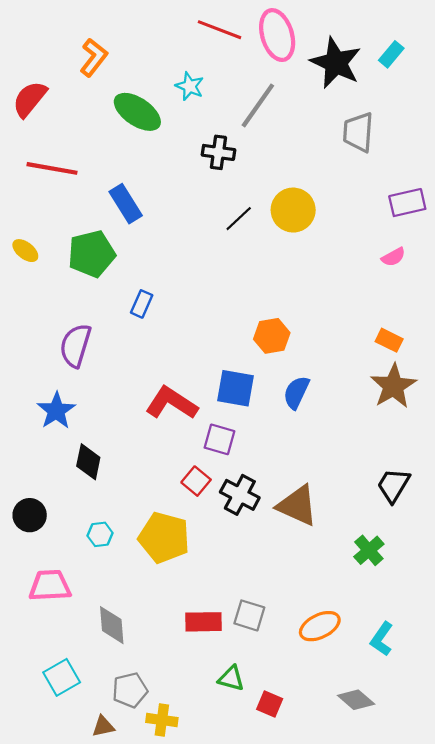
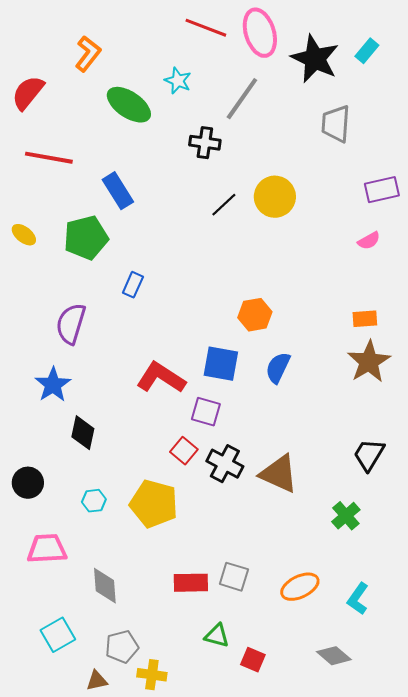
orange rectangle: (389, 340) -> (365, 319), turned -30

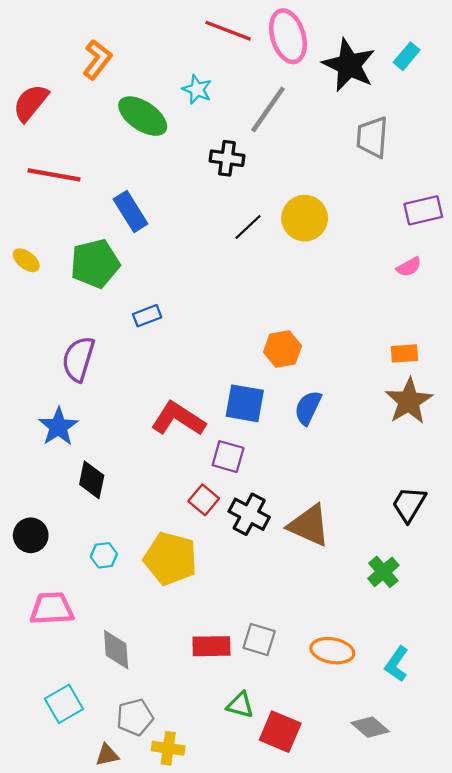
blue rectangle: (133, 285) -> (147, 316), turned 45
orange ellipse: (300, 587) -> (332, 651), turned 36
red square: (253, 660) -> (280, 732), size x1.5

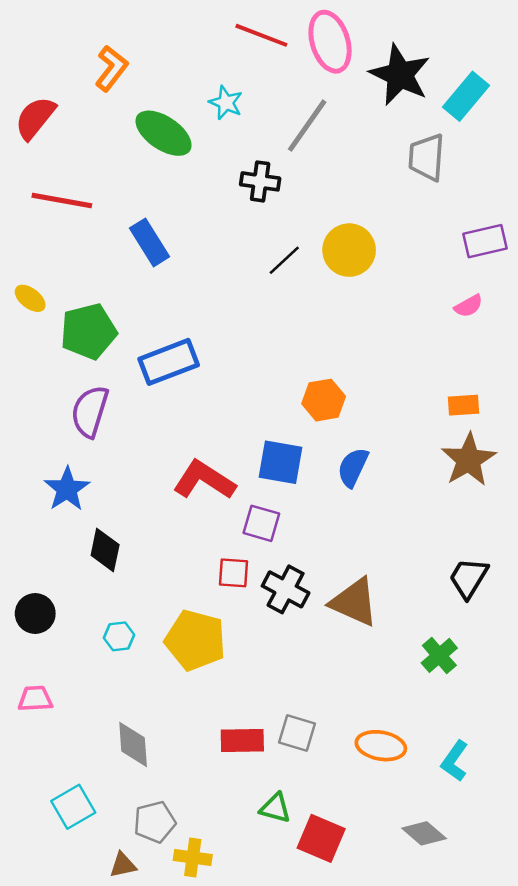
cyan rectangle: (407, 56) -> (466, 96), moved, size x1.5
green pentagon: (95, 264) -> (89, 331), moved
blue rectangle: (147, 316) -> (169, 362), size x1.8
red square: (204, 500) -> (233, 573), turned -36
pink trapezoid: (52, 609) -> (35, 699), moved, size x0.7

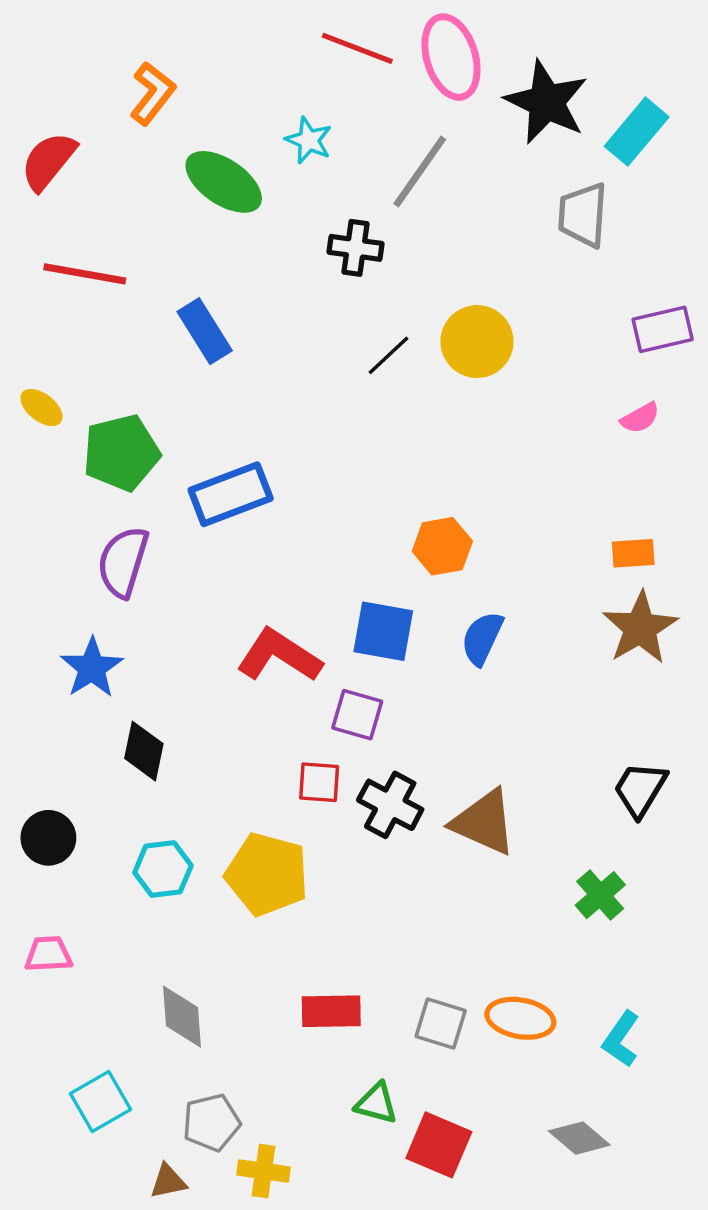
cyan hexagon: (119, 636) -> (163, 869), size x1.4
gray square: (297, 733) -> (441, 1023), moved

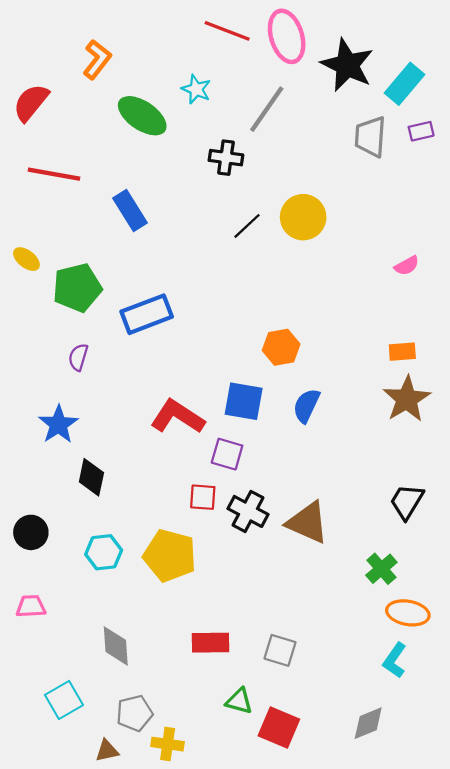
purple rectangle: (663, 329) -> (421, 131), moved, size x0.7
purple semicircle: (123, 562) -> (78, 357), size x0.6
orange ellipse: (520, 1018) -> (408, 613), moved
gray diamond: (579, 1138) -> (368, 723), turned -63

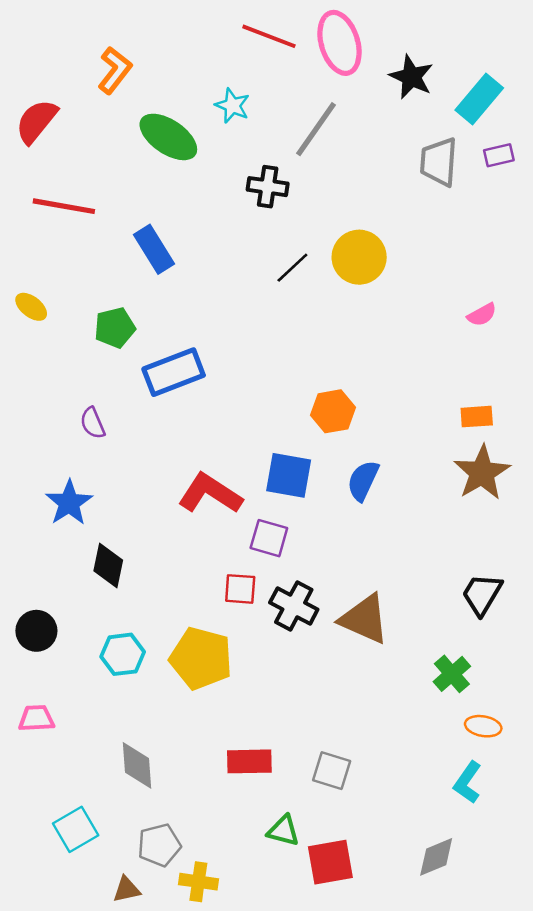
black star: (347, 65) -> (411, 77), size x0.7
green pentagon: (77, 288) -> (115, 328), moved, size x0.7
purple semicircle: (78, 357) -> (93, 423), turned -40
orange ellipse: (408, 613) -> (483, 726), size x0.7
red square: (279, 728) -> (330, 862), turned -33

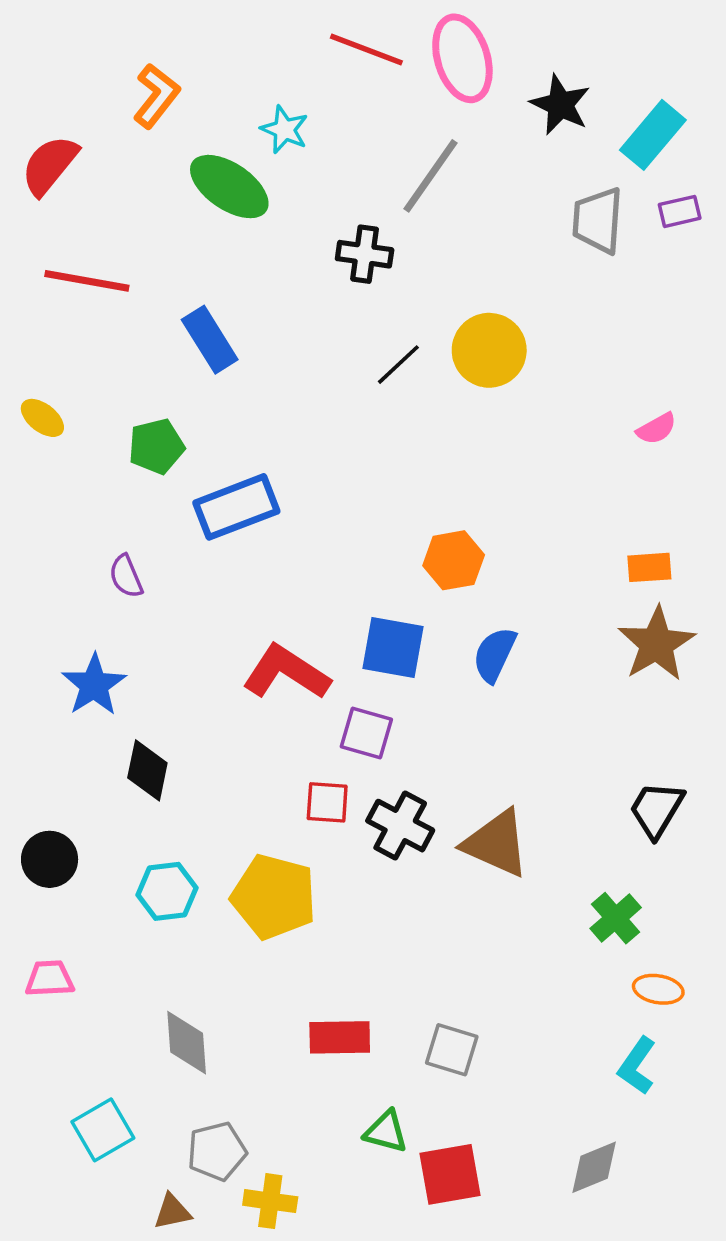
cyan star: (232, 106) -> (284, 130), moved

